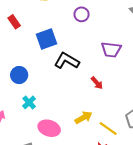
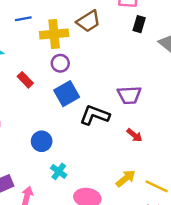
purple circle: (82, 14) -> (60, 63), moved
purple trapezoid: (111, 50) -> (129, 95), moved

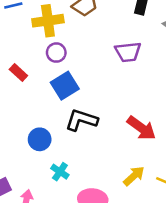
purple trapezoid: (129, 95) -> (128, 52), moved
black L-shape: (95, 115) -> (81, 120), moved
red arrow: (134, 135) -> (141, 128), size x1.6

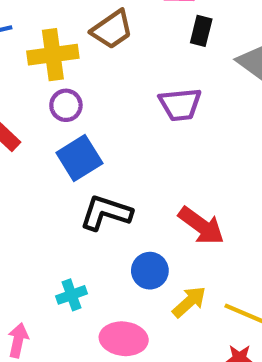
blue circle: (40, 139) -> (150, 271), moved
cyan cross: (60, 172) -> (72, 295), turned 36

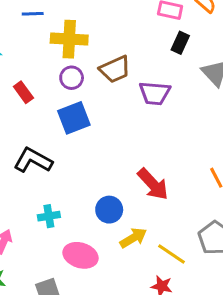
brown trapezoid: (112, 30) -> (115, 69), moved
black L-shape: (106, 213) -> (33, 160), moved

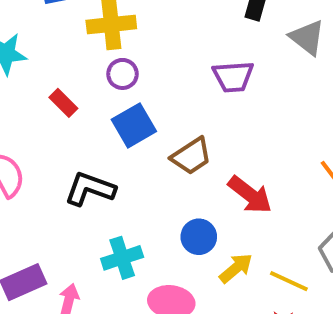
brown trapezoid: (115, 69) -> (191, 156), moved
cyan cross: (49, 216) -> (122, 258), size x1.4

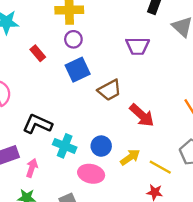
black L-shape: (90, 189) -> (37, 124), moved
blue circle: (199, 237) -> (101, 146), moved
cyan cross: (122, 258) -> (65, 146), turned 35

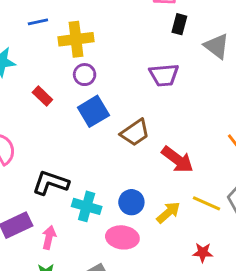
yellow line: (160, 167) -> (207, 203), moved

